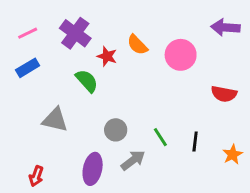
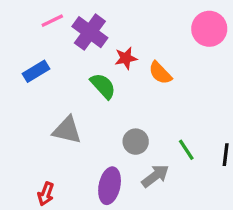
pink line: (28, 33) -> (52, 21), moved
orange semicircle: (137, 45) -> (160, 73), moved
pink circle: (181, 55) -> (209, 29), moved
red star: (107, 56) -> (126, 58), turned -30

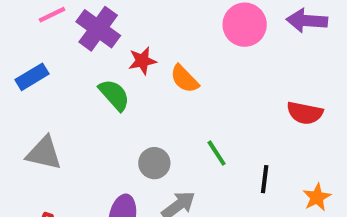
gray triangle: (67, 130) -> (44, 153), moved
green line: (186, 150) -> (217, 153), moved

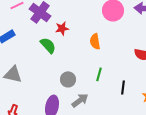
orange semicircle: (184, 79) -> (95, 41), moved, turned 35
green line: (217, 153) -> (99, 74), turned 48

